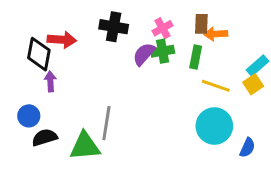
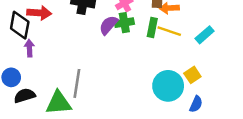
yellow square: (253, 84) -> (192, 75), moved
yellow line: (216, 86) -> (169, 31), moved

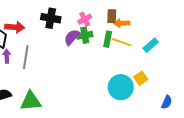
gray line: (77, 83) -> (26, 57), moved
blue semicircle: (196, 104) -> (167, 102), moved

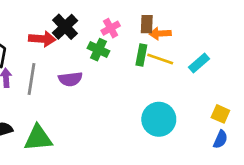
black cross: (51, 18) -> (65, 27), turned 36
red arrow: (15, 27) -> (42, 39), moved
green cross: (85, 35) -> (99, 50), moved, turned 35
purple semicircle: (72, 37) -> (70, 79), moved, turned -138
yellow square: (141, 78) -> (220, 114), moved, turned -32

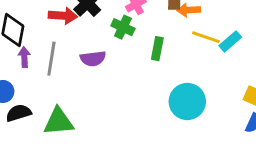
green rectangle: (141, 55) -> (157, 49), moved
yellow line: (160, 59) -> (206, 37), moved

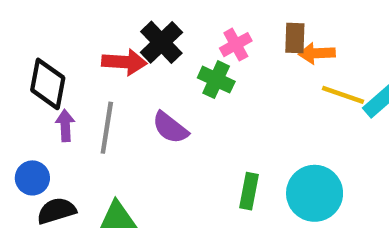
green rectangle: (157, 49) -> (249, 191), moved
purple semicircle: (93, 59) -> (170, 128), turned 45

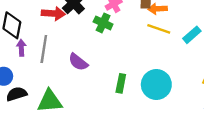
yellow line: (343, 95) -> (159, 29), moved
purple semicircle: (170, 128) -> (78, 62), moved

